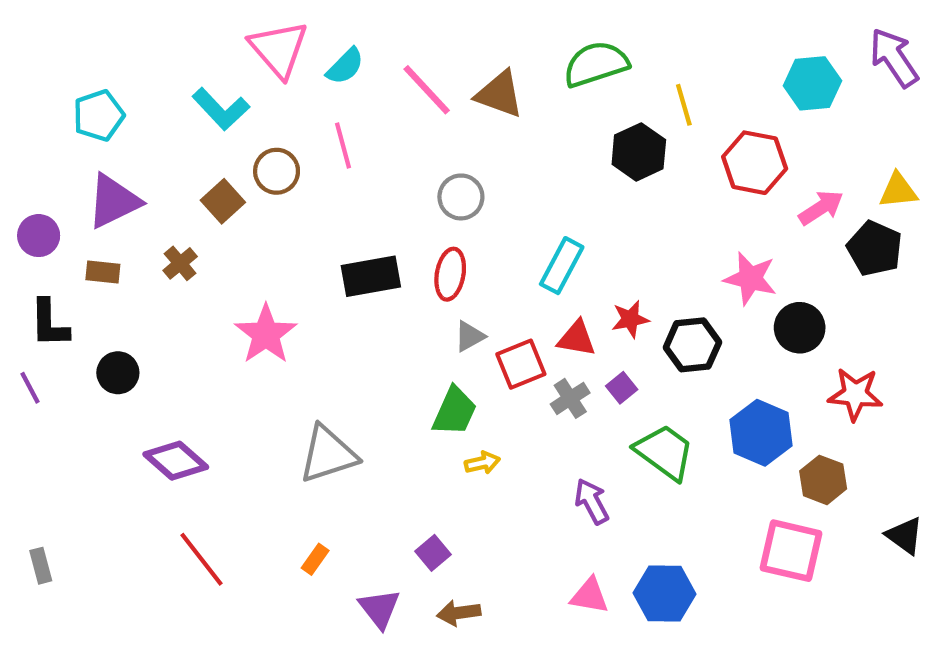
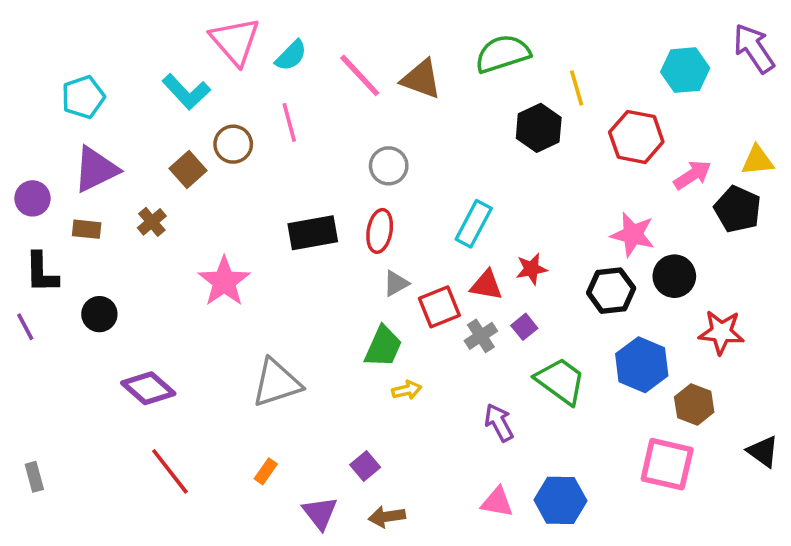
black hexagon: (692, 345) -> (611, 291), moved

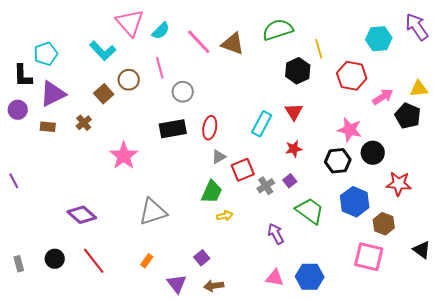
gray circle: (389, 166) -> (183, 92), moved
black L-shape: (42, 273) -> (23, 76), moved
red triangle: (486, 285) -> (294, 112), moved, turned 48
black circle: (99, 314) -> (55, 259), moved

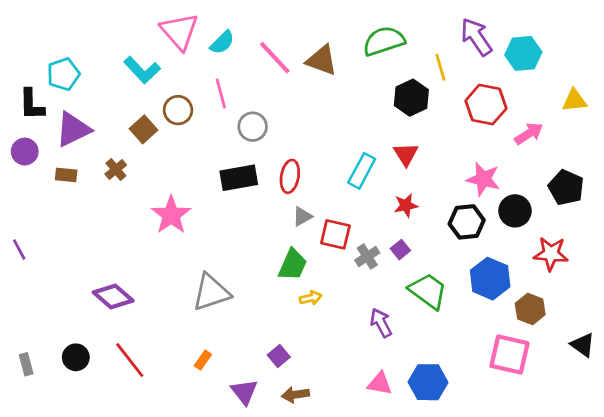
purple arrow: (417, 27) -> (476, 37), moved
yellow triangle: (419, 89) -> (574, 100), moved
black pentagon: (408, 116) -> (566, 187), moved
red square: (243, 170) -> (335, 234), turned 35

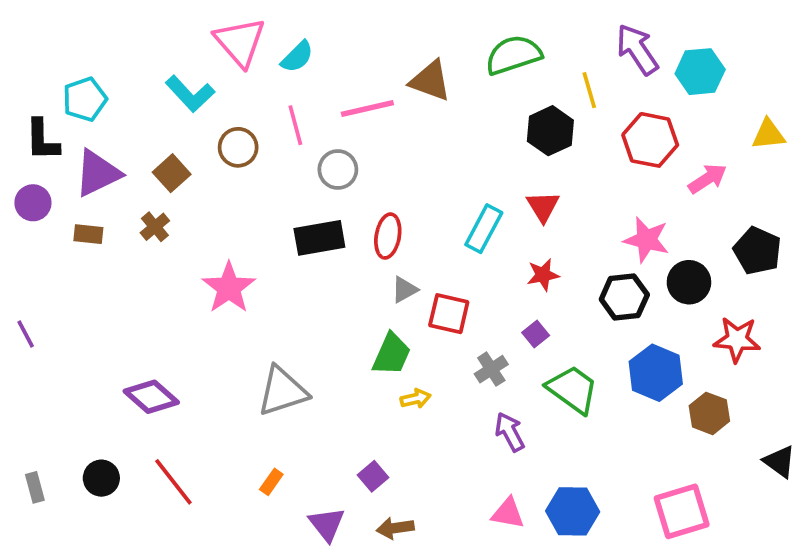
pink line: (275, 58) -> (367, 109), moved, turned -60
brown square: (143, 129) -> (172, 173), moved
gray cross: (367, 256) -> (491, 369), moved
pink square: (509, 355) -> (682, 511), moved, turned -30

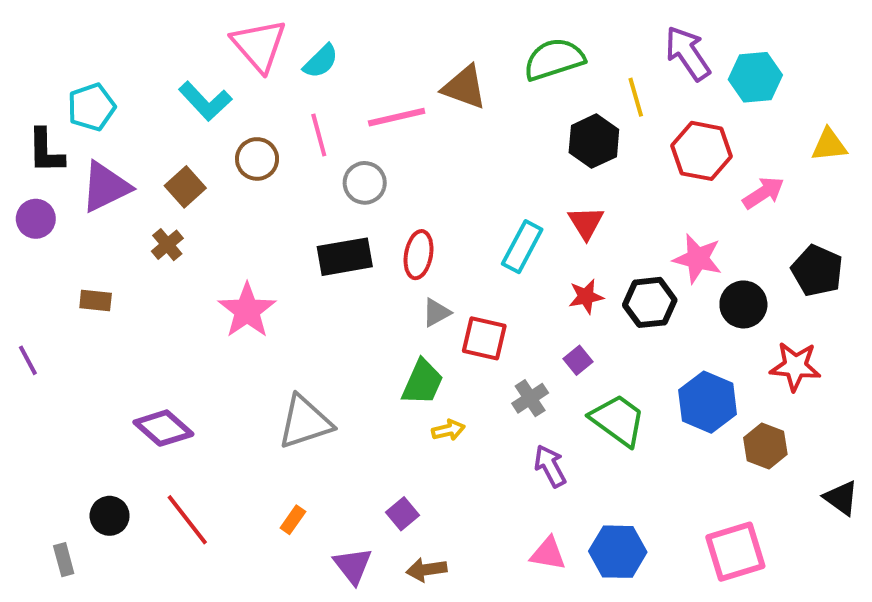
brown rectangle: (88, 234) -> (96, 300), moved
black hexagon: (624, 297) -> (650, 302), moved
gray rectangle: (35, 487) -> (64, 560), moved

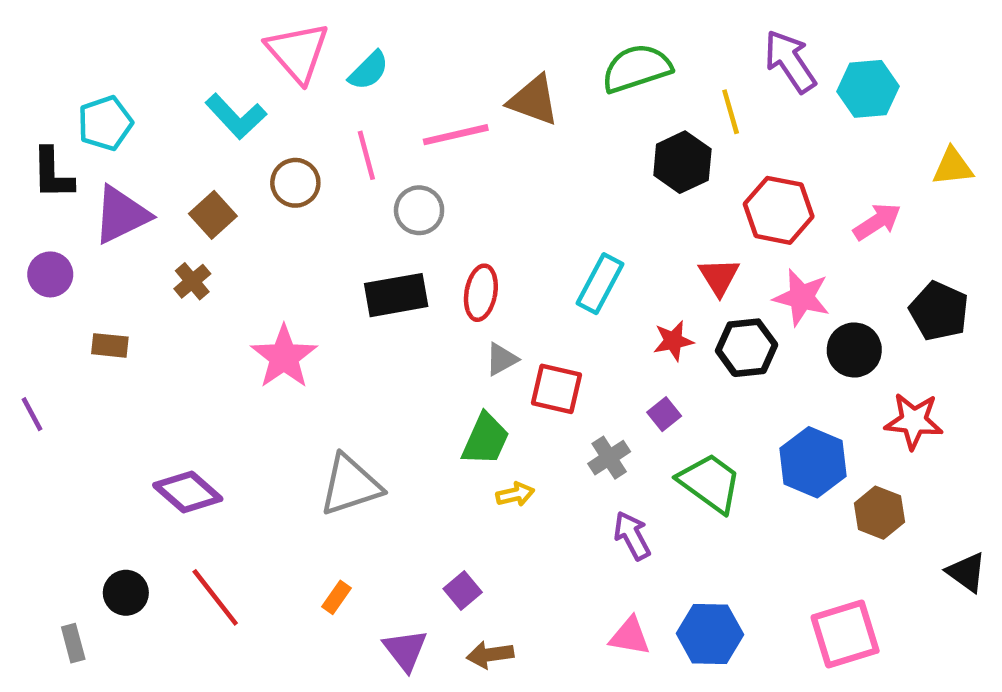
red hexagon: (702, 151) -> (779, 210), moved
purple circle: (36, 219) -> (50, 274), moved
red triangle: (586, 223) -> (719, 277), moved

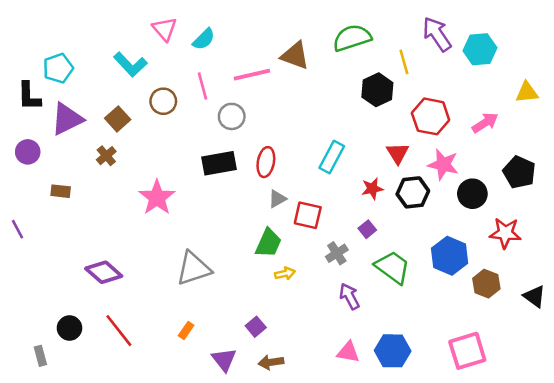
pink triangle: (298, 52) -> (165, 29), size x0.7
black triangle: (966, 572) -> (534, 296), moved

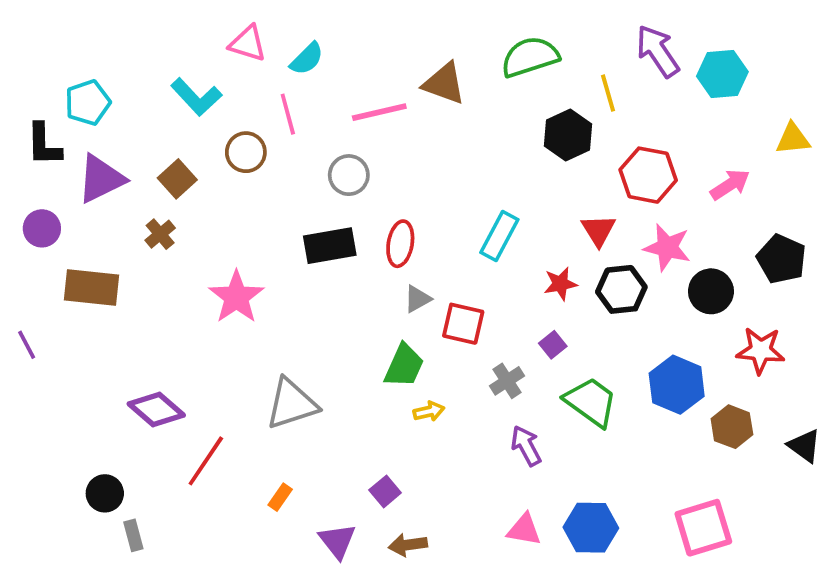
pink triangle: (165, 29) -> (248, 44), turned -32
pink line: (203, 86) -> (288, 114), moved
brown rectangle: (61, 191) -> (91, 288), size x1.8
red line: (119, 331) -> (206, 461), moved, turned 72
gray rectangle: (40, 356) -> (133, 535), moved

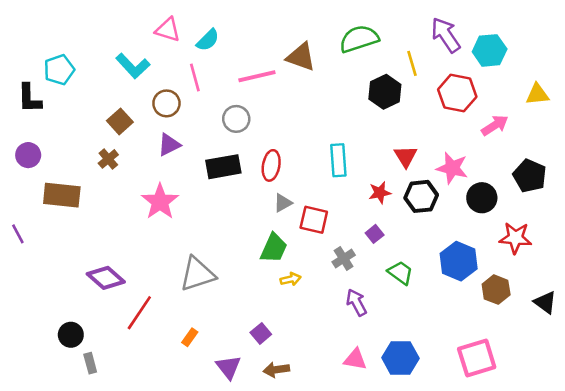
red hexagon: (648, 175) -> (457, 93), moved
purple triangle: (101, 179) -> (169, 145), moved, size x0.7
cyan rectangle: (499, 236) -> (338, 160), turned -32
green trapezoid: (591, 402) -> (400, 273), size x0.7

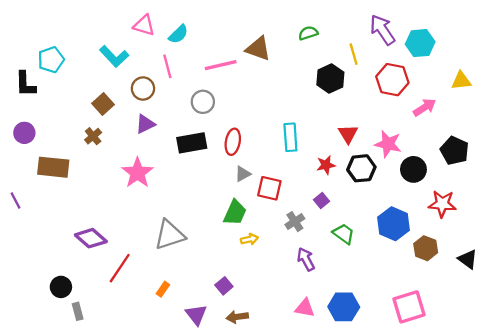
green semicircle: (359, 39) -> (308, 33), size x0.6

